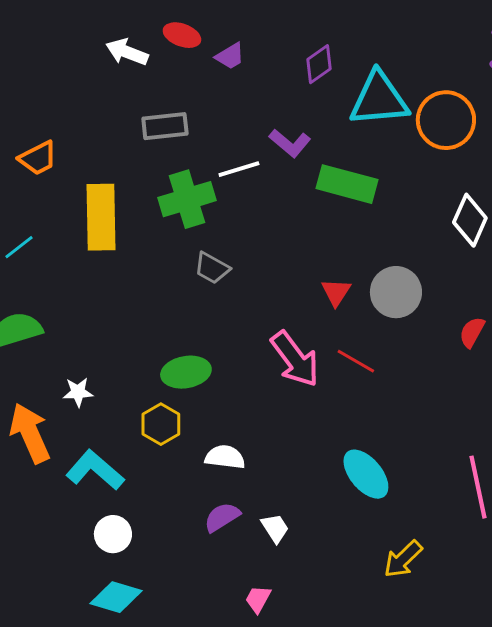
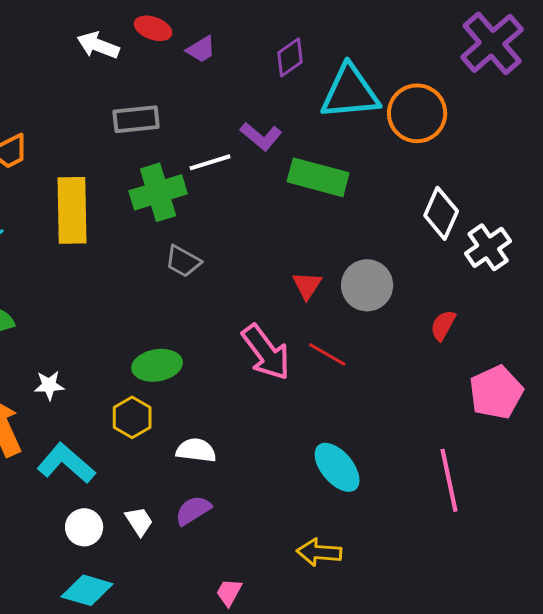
white trapezoid: (275, 528) -> (139, 521), moved
yellow arrow: (403, 559) -> (319, 552), moved, turned 48

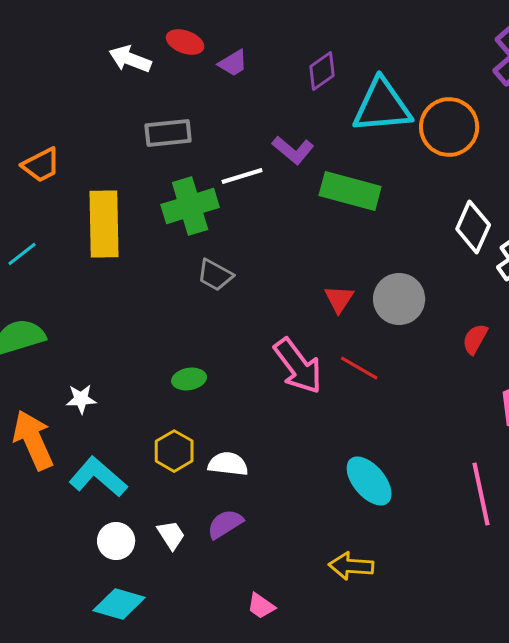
green ellipse: (157, 365) -> (189, 379), size x0.7
yellow hexagon: (132, 417) -> (174, 451), moved
pink trapezoid: (229, 592) -> (261, 606), turned -84

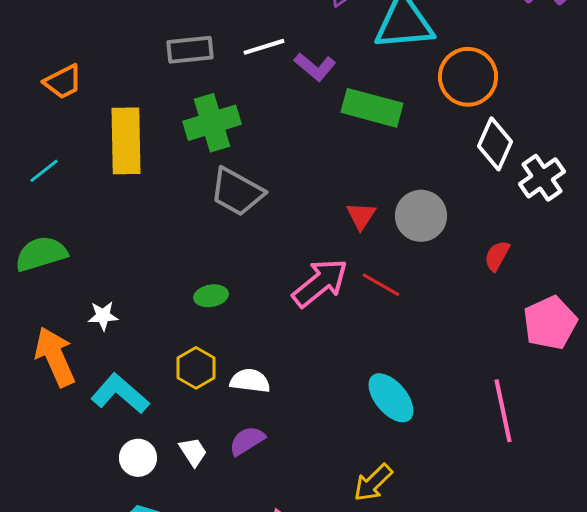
orange circle: (449, 127) -> (468, 77), moved
white line: (242, 176) -> (264, 47), moved
gray trapezoid: (215, 275) -> (237, 192), size x1.5
pink arrow: (298, 366) -> (320, 283), turned -92
yellow arrow: (351, 566) -> (373, 483), turned -48

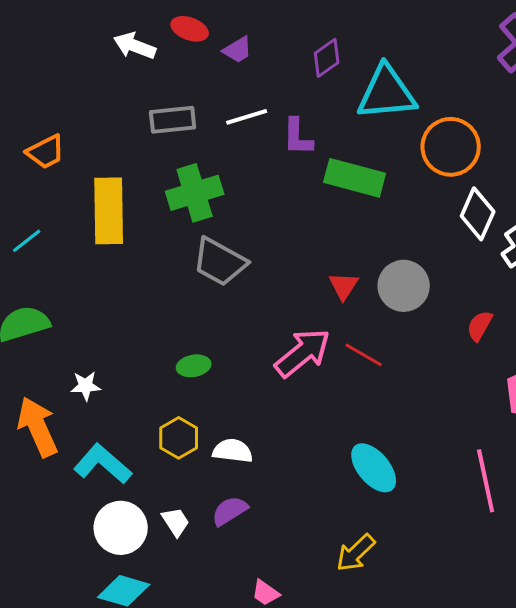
purple L-shape: (315, 67) -> (298, 137), turned 51
white circle: (138, 458) -> (121, 528), size x1.4

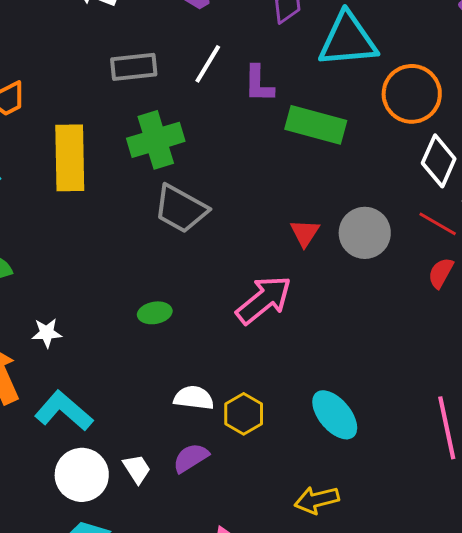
white line: (247, 117) -> (208, 64), turned -42
red line: (364, 355) -> (438, 224), moved
yellow hexagon: (179, 438) -> (244, 414), moved
yellow arrow: (356, 553) -> (317, 500), turned 30

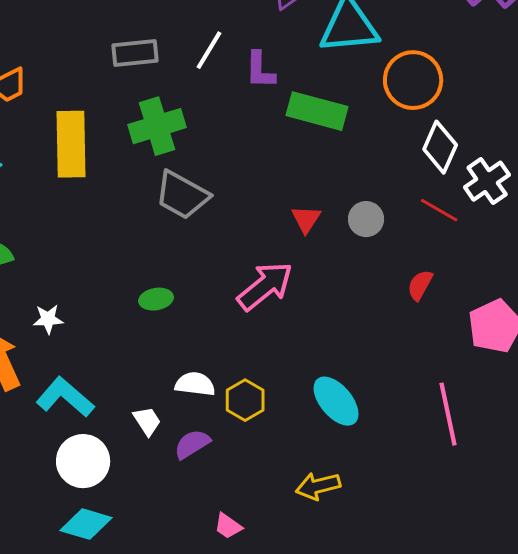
gray circle: (365, 233) -> (366, 219), size x0.7
red semicircle: (441, 273) -> (420, 285), moved
white trapezoid: (137, 469) -> (147, 421), moved

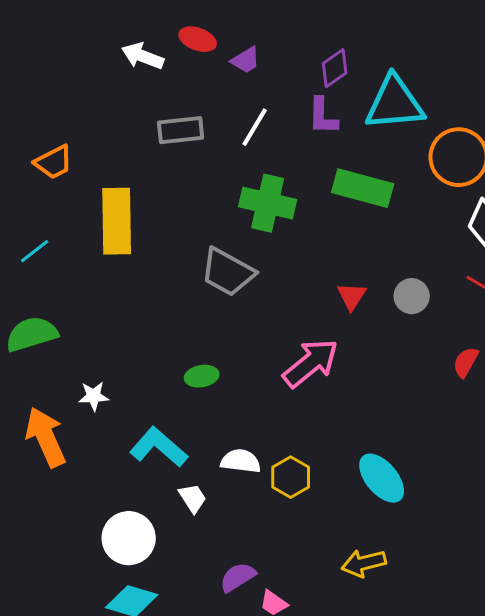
purple L-shape: (260, 70) -> (323, 116), moved
green cross: (157, 126) -> (268, 203), moved, turned 30
cyan L-shape: (65, 397) -> (159, 447), moved
purple semicircle: (192, 444) -> (238, 577), moved

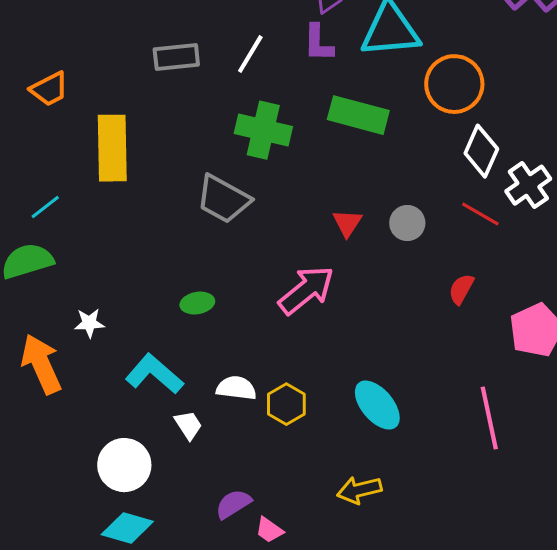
cyan line: (35, 251) -> (45, 207), moved

